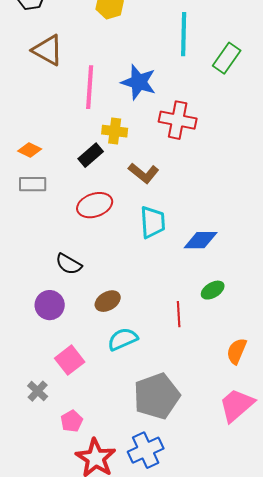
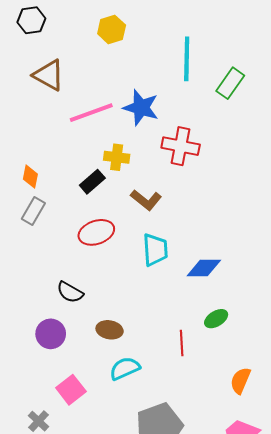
pink line: (90, 87) -> (91, 113), turned 66
orange diamond: (30, 150) -> (30, 177), turned 75
gray rectangle: (33, 184) -> (33, 211), turned -60
brown ellipse: (108, 301) -> (110, 330), turned 40

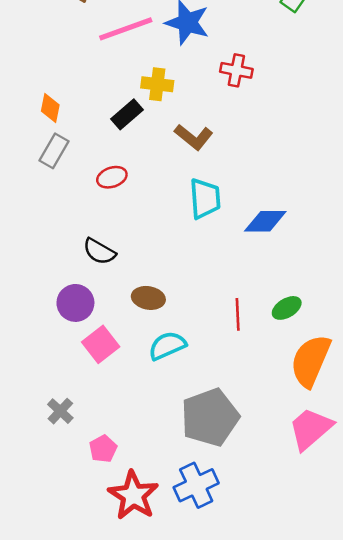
red cross: (181, 146) -> (236, 70), size x0.7
red ellipse: (96, 232) -> (112, 177), moved, size x0.7
green ellipse: (216, 319) -> (287, 308), moved
orange semicircle: (240, 381) -> (311, 361), size x1.6
pink square: (71, 390) -> (101, 344), moved

